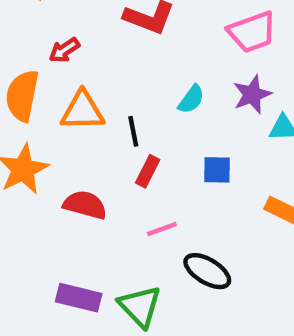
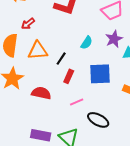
black line: (133, 131) -> (61, 59), turned 48
blue square: (217, 170) -> (100, 74), size x1.6

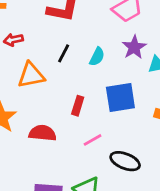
red arrow: (28, 24) -> (13, 40), turned 32
black line: (61, 59) -> (64, 53), moved

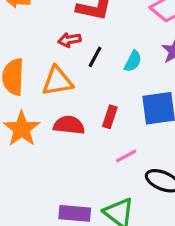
red arrow: (13, 40) -> (69, 40), moved
red semicircle: (42, 133) -> (69, 125), moved

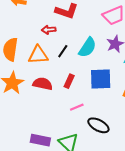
black line: (95, 57) -> (63, 51), moved
cyan semicircle: (133, 61) -> (87, 47), size x1.5

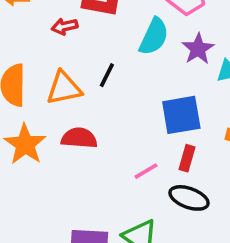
red arrow: (49, 30) -> (65, 26), moved
cyan semicircle: (87, 47) -> (154, 37), moved
red rectangle: (69, 81) -> (187, 158), moved

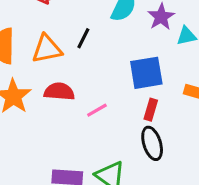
pink line: (146, 171) -> (97, 110), moved
black ellipse: (189, 198) -> (152, 143), turned 52

